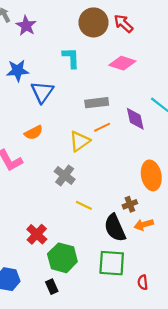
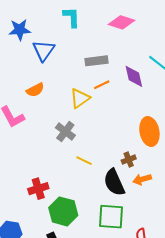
red cross: (37, 234) -> (38, 189), turned 30

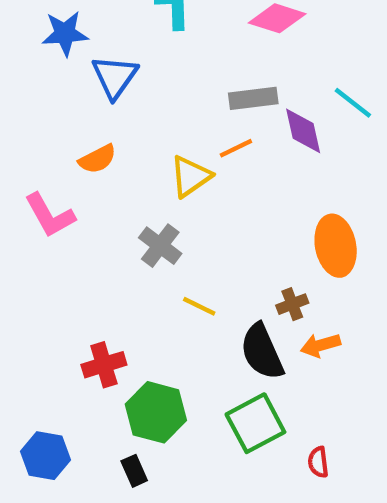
gray rectangle: (96, 61) -> (253, 98), moved
green square: (111, 217) -> (255, 423), turned -32

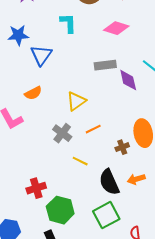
orange line: (236, 148) -> (93, 129), moved
brown cross: (292, 304) -> (122, 147), moved

